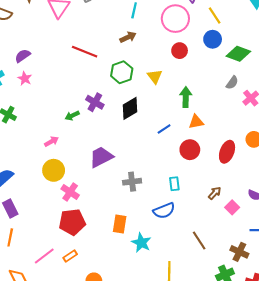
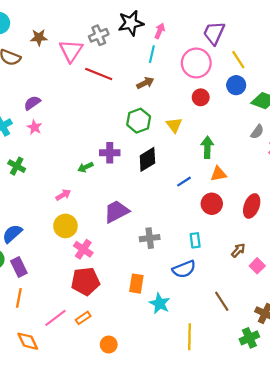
red line: (85, 52) -> (99, 74), moved
purple cross: (95, 102) -> (110, 153), turned -30

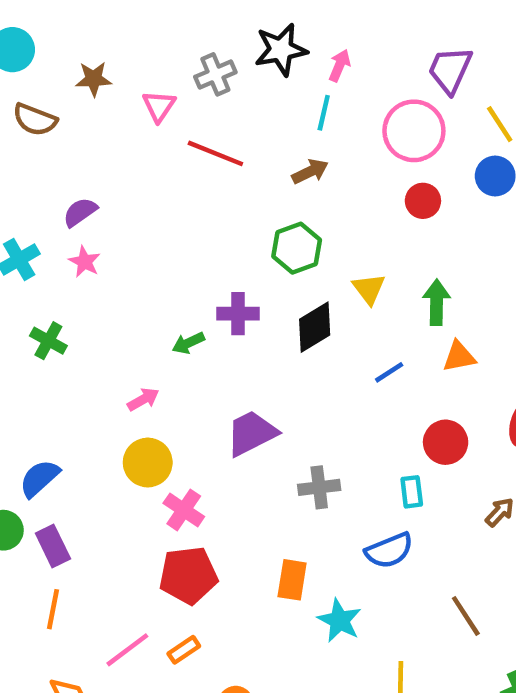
pink triangle: (71, 51) -> (159, 106), size x0.7
yellow triangle: (174, 125) -> (369, 289), moved
red circle: (212, 204) -> (446, 442), moved

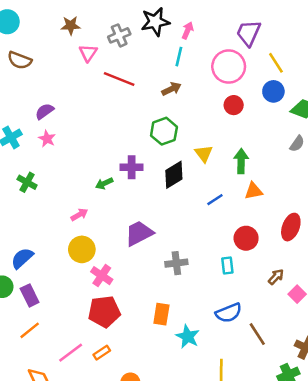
brown star: (94, 79) -> (71, 25), moved
blue semicircle: (389, 551) -> (229, 313), moved
orange line: (53, 609) -> (30, 330), turned 40

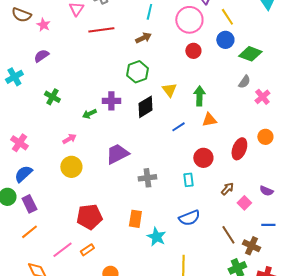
red line: (119, 79) -> (101, 30), turned -30
pink star: (47, 139) -> (43, 25), moved
green cross: (27, 182) -> (52, 97), moved
pink cross: (102, 276) -> (19, 143), moved
brown line: (257, 334) -> (228, 235), moved

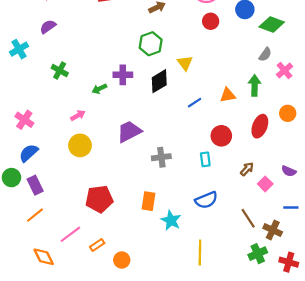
green arrow: (199, 96) -> (255, 85), moved
orange rectangle: (87, 250) -> (97, 245), moved

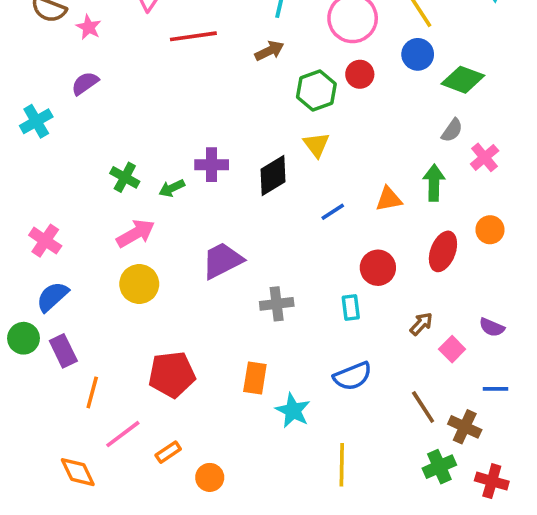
green hexagon: (151, 44) -> (316, 91), moved
green cross: (60, 71) -> (125, 177), moved
pink arrow: (78, 115) -> (136, 233), size x1.5
orange line: (35, 215) -> (92, 392), moved, turned -36

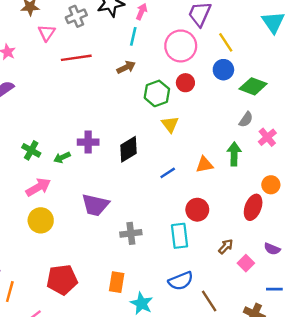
yellow triangle: (316, 145) -> (170, 124), moved
red ellipse: (443, 251) -> (253, 207), moved
purple trapezoid: (222, 260) -> (95, 205), turned -140
cyan rectangle: (351, 307) -> (180, 236), size x1.5
brown line: (423, 407) -> (209, 301), moved

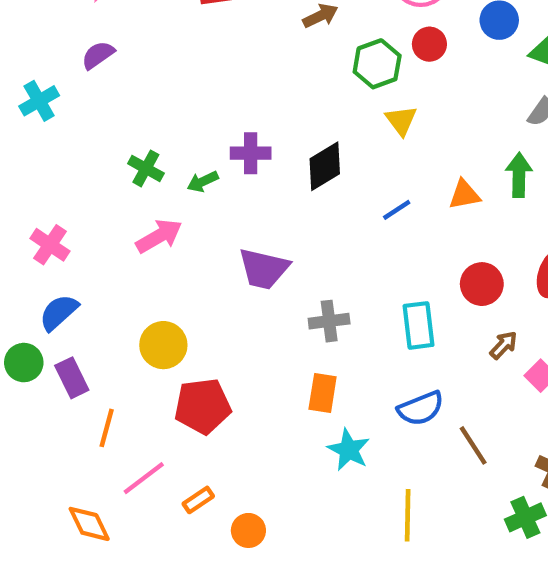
red circle: (197, 210) -> (482, 284), moved
yellow circle: (41, 220) -> (163, 345), moved
orange rectangle: (117, 282) -> (323, 393), moved

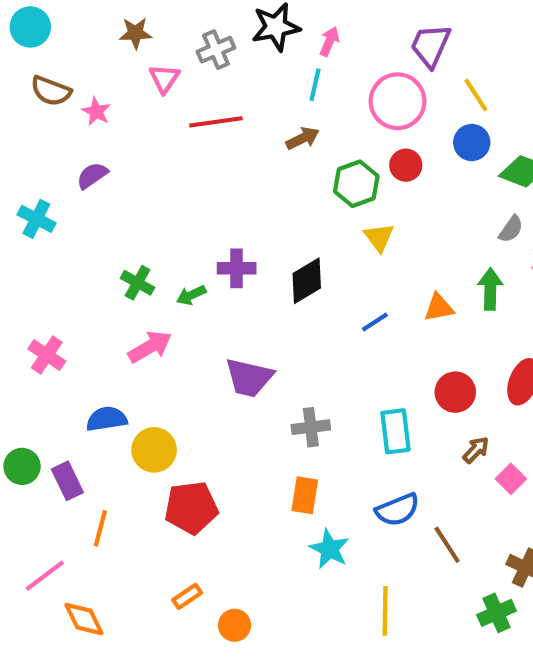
cyan cross: (39, 101) -> (36, 219), turned -33
blue semicircle: (59, 312) -> (107, 419), moved, turned 33
pink line: (144, 478) -> (45, 576), moved

